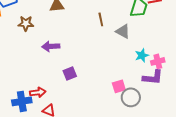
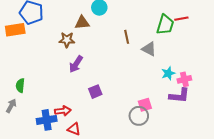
brown star: (26, 23) -> (67, 40), moved
purple arrow: (51, 46) -> (76, 64), turned -54
gray circle: (131, 97) -> (139, 116), moved

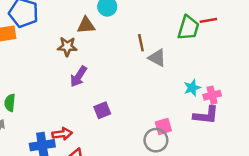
gray triangle: (149, 49) -> (157, 58), moved

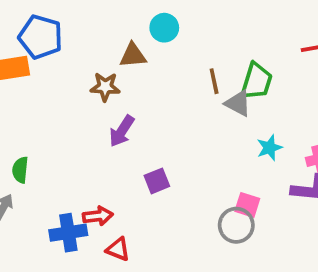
green trapezoid: (188, 28) -> (257, 81), moved
cyan star: (192, 88) -> (269, 148), moved
pink square: (163, 126) -> (247, 205), turned 35

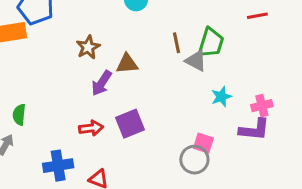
brown triangle: (133, 55) -> (127, 64), moved
brown star: (105, 87) -> (88, 47), turned -30
purple square: (157, 181) -> (130, 124), size x1.4
red arrow: (98, 216) -> (91, 128), moved

